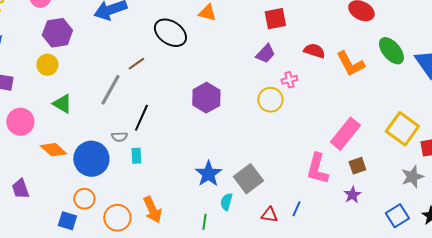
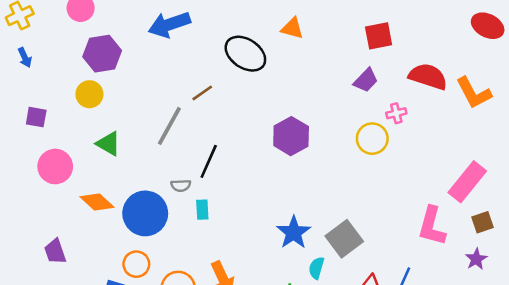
red semicircle: (314, 51) -> (428, 76), size x1.4

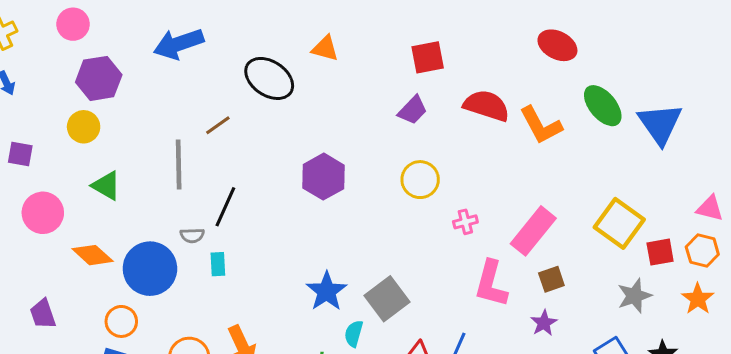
pink cross: (396, 113) -> (465, 222), moved
gray line: (169, 126) -> (179, 165), turned -30
orange circle: (136, 264) -> (121, 321), moved

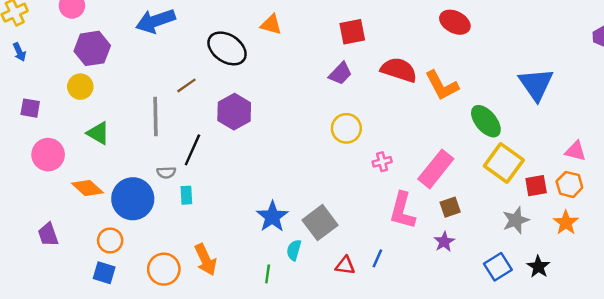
green ellipse: (603, 106) -> (486, 121), moved
purple hexagon: (324, 177) -> (234, 112), moved

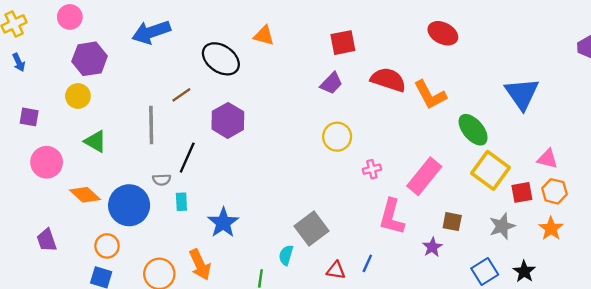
pink triangle: (575, 151) -> (547, 159), moved
brown square: (450, 207) -> (452, 222), moved, turned 30
blue star: (272, 217) -> (223, 223), moved

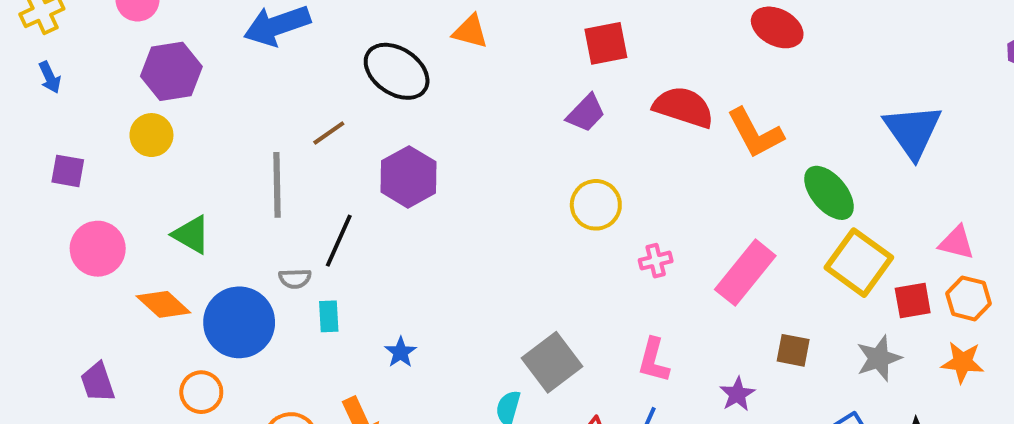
green triangle: (95, 141) -> (191, 235), moved
pink L-shape: (392, 217) -> (654, 360), moved, size x0.7
blue star: (223, 223) -> (401, 352), size x0.6
orange star: (551, 228) -> (963, 362), turned -30
purple star: (432, 247) -> (737, 394), moved

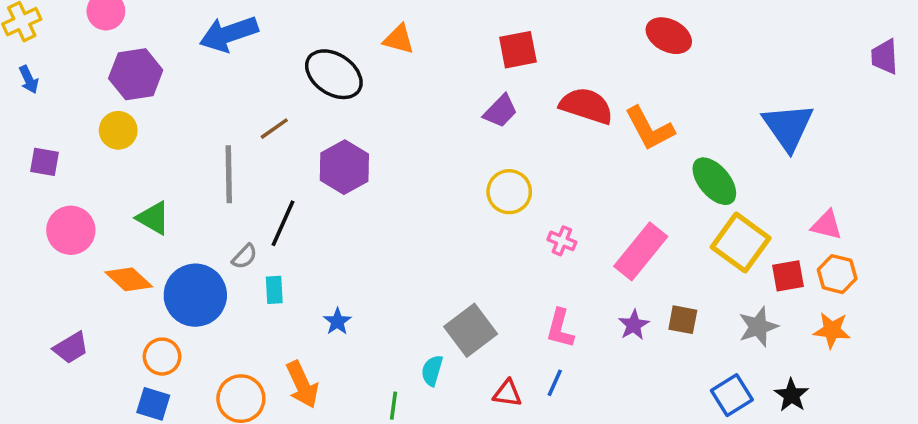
pink cross: (656, 261) -> (562, 241), turned 36
gray semicircle: (295, 279) -> (244, 257), turned -44
purple trapezoid: (98, 382) -> (71, 348), turned -102
purple star: (737, 394) -> (634, 325), moved

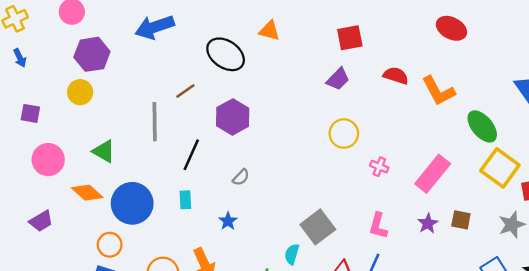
red semicircle: (586, 106) -> (396, 76), size x0.7
gray semicircle: (244, 257) -> (241, 177), moved
purple trapezoid: (71, 348) -> (41, 221), moved

